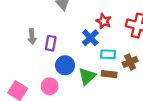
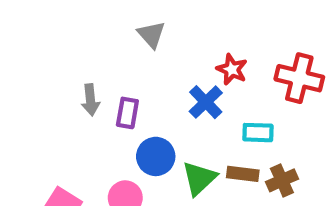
cyan rectangle: (108, 54) -> (258, 133), moved
brown cross: (130, 62) -> (282, 180), moved

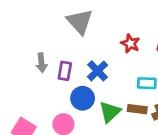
gray triangle: (151, 35) -> (80, 22), size x1.5
blue cross: (206, 102) -> (98, 71), moved

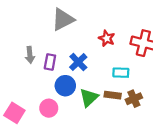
gray triangle: (80, 22) -> (63, 19), turned 45

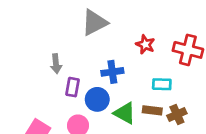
purple rectangle: (50, 62) -> (72, 87), moved
blue cross: (78, 62) -> (112, 72), turned 36
green triangle: (89, 97) -> (125, 113), turned -48

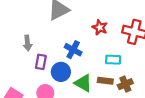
blue cross: (112, 72) -> (73, 50), turned 36

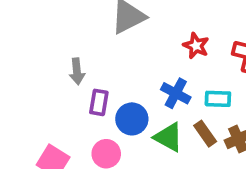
blue cross: (73, 50) -> (176, 93), moved
brown rectangle: (105, 81) -> (205, 134), turned 48

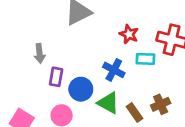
cyan rectangle: (218, 99) -> (145, 59), moved
brown rectangle: (205, 134) -> (134, 113), moved

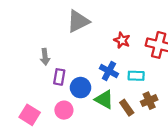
cyan rectangle: (145, 59) -> (136, 76), moved

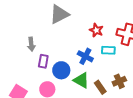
cyan rectangle: (136, 76) -> (108, 50), moved

